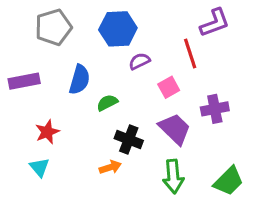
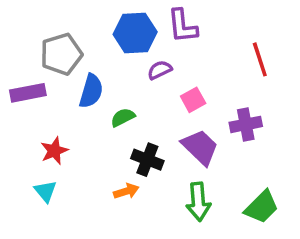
purple L-shape: (215, 23) -> (182, 26), moved, turned 104
gray pentagon: (53, 27) -> (61, 54), moved
red line: (190, 53) -> (260, 59), moved

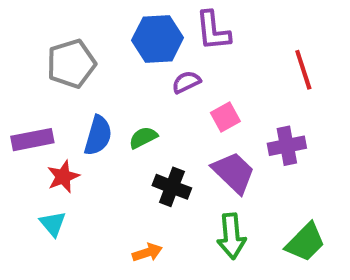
blue semicircle: (91, 91) -> (98, 135), moved
purple rectangle: (28, 93) -> (32, 140), moved
orange arrow: (126, 191) -> (147, 252), moved

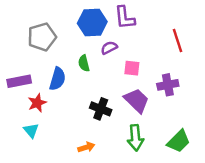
pink square: (225, 117) -> (132, 68), turned 35
green semicircle: (143, 138) -> (84, 63), moved, turned -77

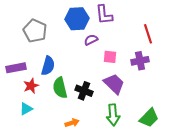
gray pentagon: (42, 37) -> (35, 31), turned -30
green semicircle: (84, 63) -> (60, 88), moved, size x1.5
purple cross: (168, 85) -> (140, 61), moved
cyan triangle: (31, 130) -> (26, 109), turned 40

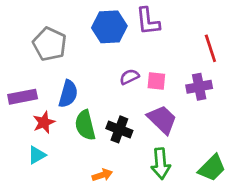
purple semicircle: (91, 40) -> (129, 77), moved

